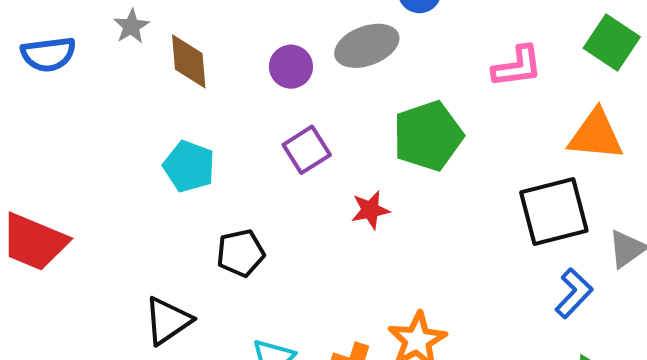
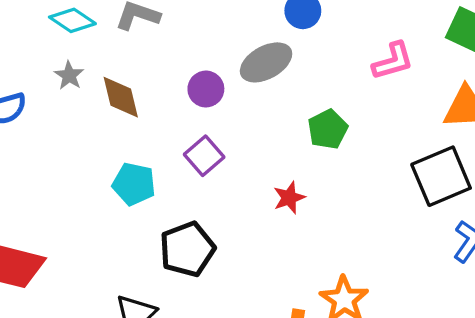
green pentagon: (428, 136) -> (328, 129), size x0.7
purple square: (307, 150) -> (204, 156), moved
black pentagon: (241, 253) -> (187, 249), size x1.4

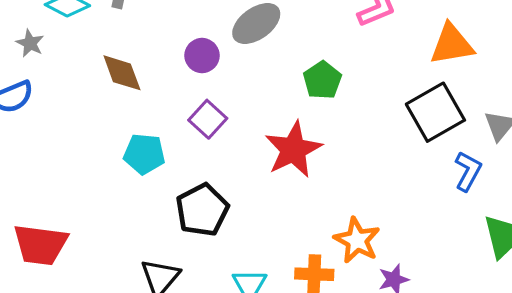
gray star: (69, 75) -> (30, 43), moved
red star: (289, 198) -> (293, 150), size x1.8

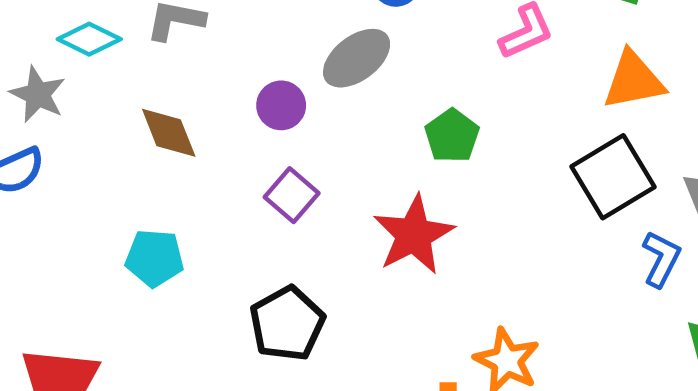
gray star: (30, 43) -> (38, 94), size x1.4
cyan pentagon: (144, 154) -> (155, 258), moved

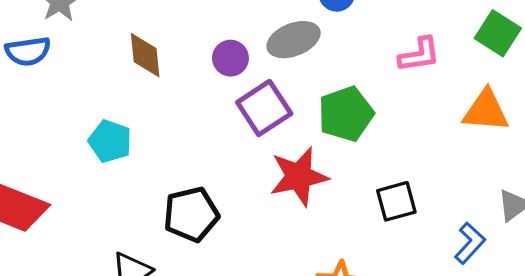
green pentagon: (452, 136) -> (346, 114), size x1.4
black square: (613, 177) -> (396, 201), moved, size x0.7
purple square: (292, 195) -> (264, 108), moved, size x1.4

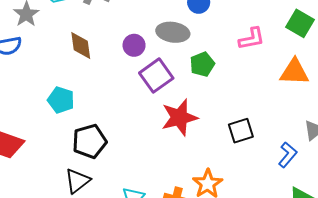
gray ellipse: (294, 40) -> (173, 32), turned 32
green pentagon: (346, 114) -> (202, 64), moved, size x0.7
black pentagon: (191, 214) -> (89, 141), moved

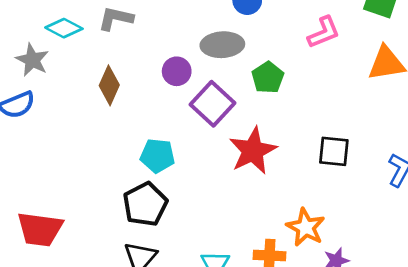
brown diamond: (81, 45) -> (109, 85), turned 44
cyan pentagon: (61, 100) -> (157, 156), moved
black square: (241, 131) -> (334, 151), turned 35

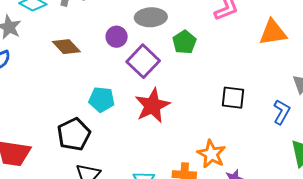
brown diamond: (109, 85) -> (66, 47), turned -68
red star: (253, 151) -> (152, 106), moved
black pentagon: (145, 204) -> (74, 134), moved

